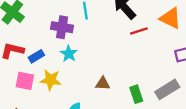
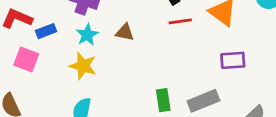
yellow star: (51, 80) -> (83, 66), moved
brown triangle: (103, 83) -> (125, 32), moved

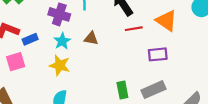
pink square: (26, 60) -> (16, 62), turned -36
purple rectangle: (233, 60) -> (158, 54), moved

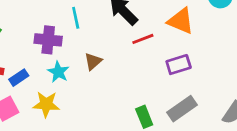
brown triangle: (91, 38) -> (93, 61), turned -40
yellow star: (60, 65) -> (46, 104), moved

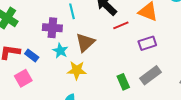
brown triangle: (93, 61) -> (85, 43), size x1.5
blue rectangle: (19, 78) -> (32, 56), turned 72
yellow star: (46, 104) -> (77, 70), moved

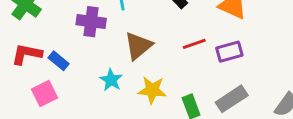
red line: (121, 25) -> (194, 44), moved
cyan star: (60, 51) -> (111, 80), moved
yellow star: (77, 70) -> (152, 90), moved

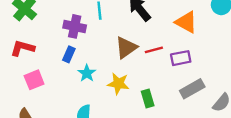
brown triangle: (138, 46) -> (126, 48), moved
blue rectangle: (59, 61) -> (69, 54), moved, turned 70
gray rectangle: (232, 99) -> (192, 89), moved

